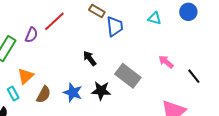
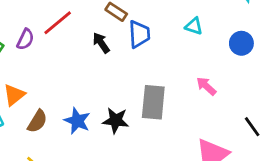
blue circle: (188, 12) -> (241, 43), moved
black arrow: (90, 58) -> (101, 43), moved
gray rectangle: (128, 76) -> (153, 102), turned 55
black line: (194, 76) -> (252, 127), moved

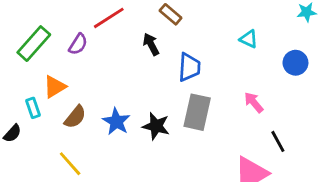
blue trapezoid: (139, 34) -> (189, 67), moved
purple semicircle: (25, 39) -> (78, 44), moved
black line: (252, 127) -> (278, 141), moved

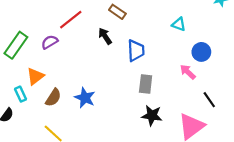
purple semicircle: (78, 44) -> (50, 42), turned -147
blue circle: (295, 63) -> (201, 52), moved
gray rectangle: (197, 112) -> (146, 84), size x0.7
black star: (156, 126) -> (152, 115), moved

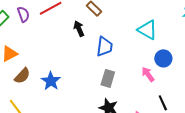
cyan triangle: (179, 24) -> (147, 30), size x1.5
purple semicircle: (50, 42) -> (23, 14), moved, turned 91

